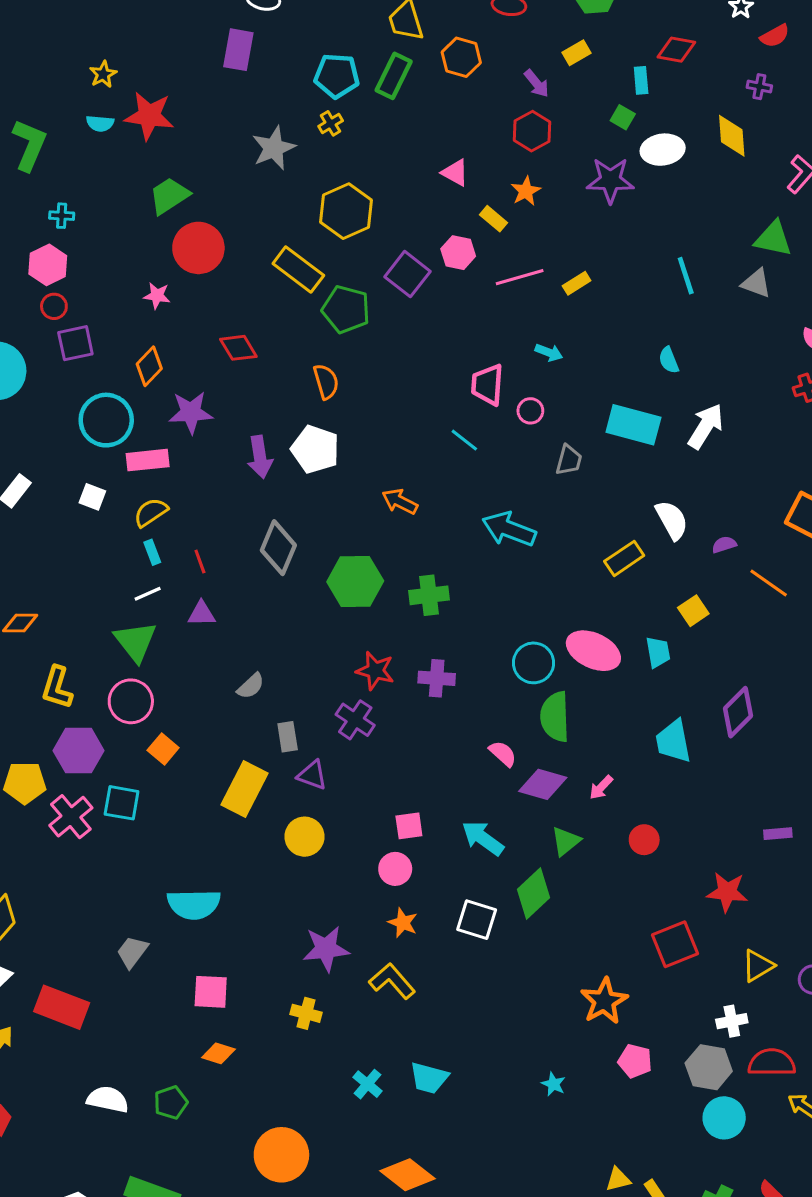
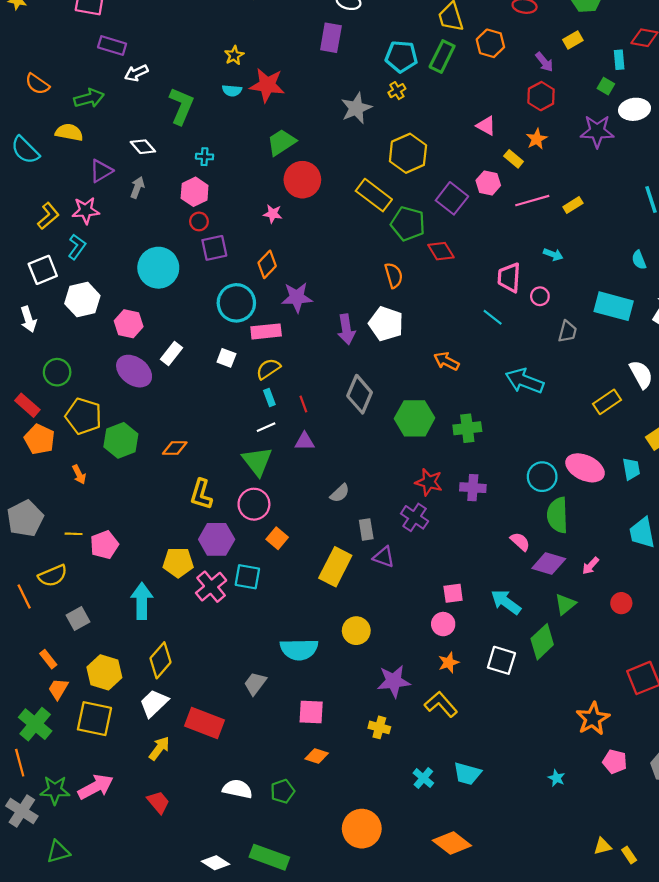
red diamond: (238, 348) -> (441, 251), moved
yellow circle: (304, 837) -> (356, 631), moved
orange star: (403, 923) -> (449, 663), turned 30

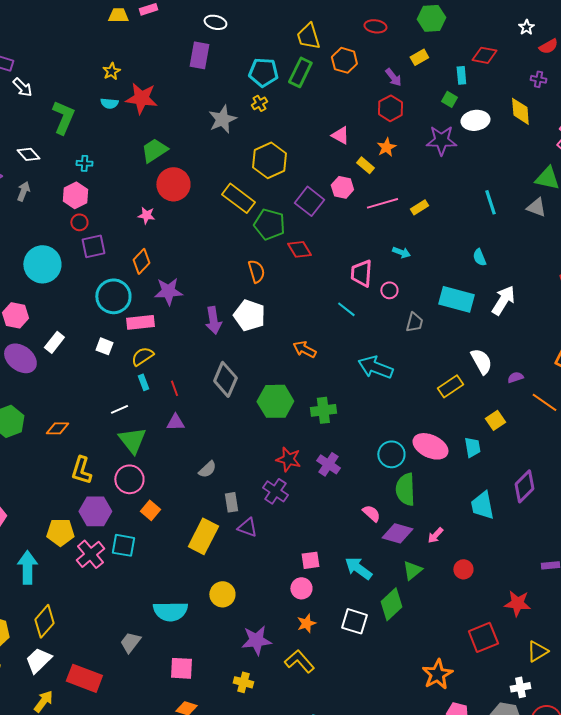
white arrow: (136, 73) -> (22, 87), turned -110
white line: (266, 427) -> (119, 409), moved
purple cross: (473, 488) -> (328, 464), turned 30

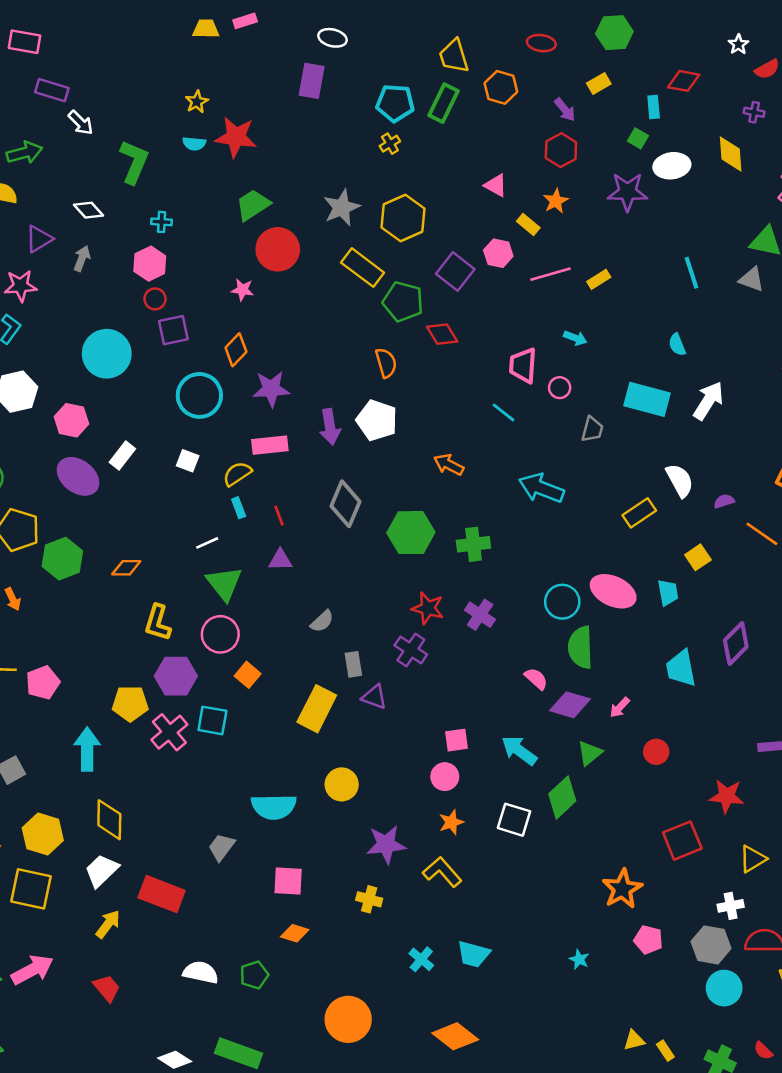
gray star: (222, 119) -> (342, 208), moved
pink rectangle: (140, 322) -> (270, 445), moved
yellow diamond: (44, 621) -> (109, 820), turned -40

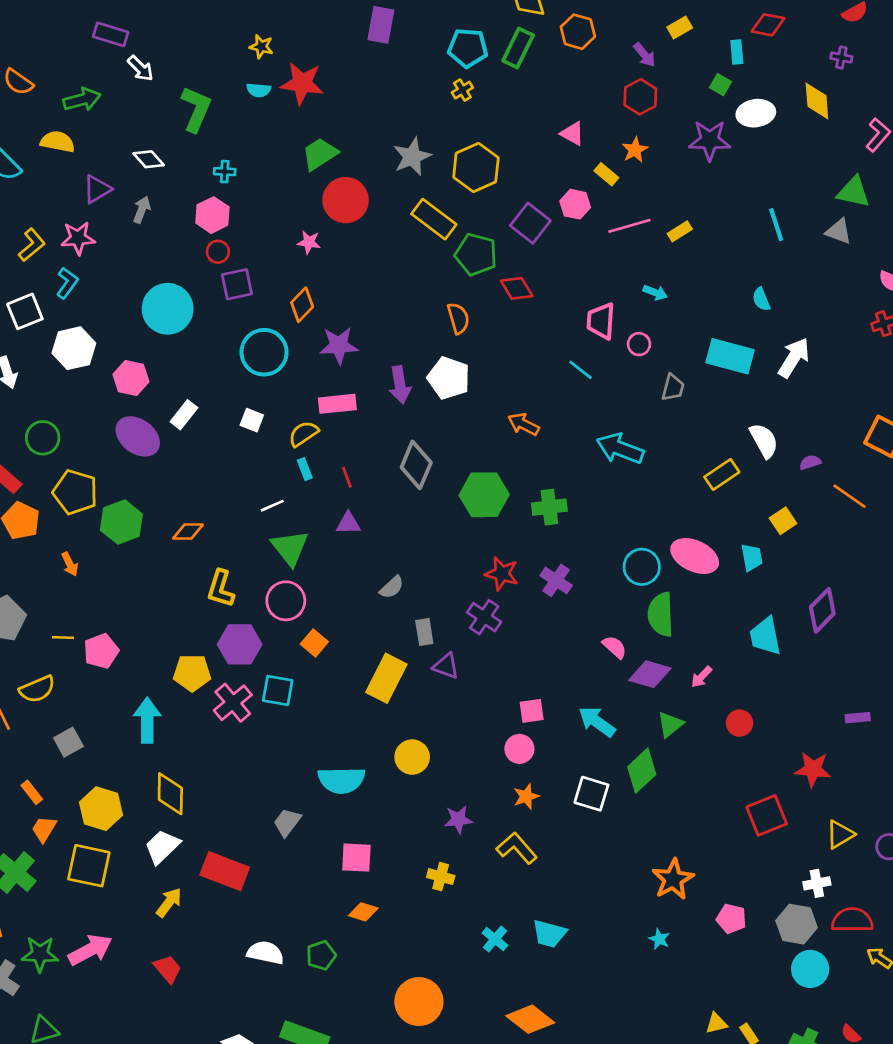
yellow star: (197, 102) -> (261, 47), turned -30
purple star: (386, 844) -> (458, 820), size x0.7
orange star: (622, 889) -> (673, 879), moved

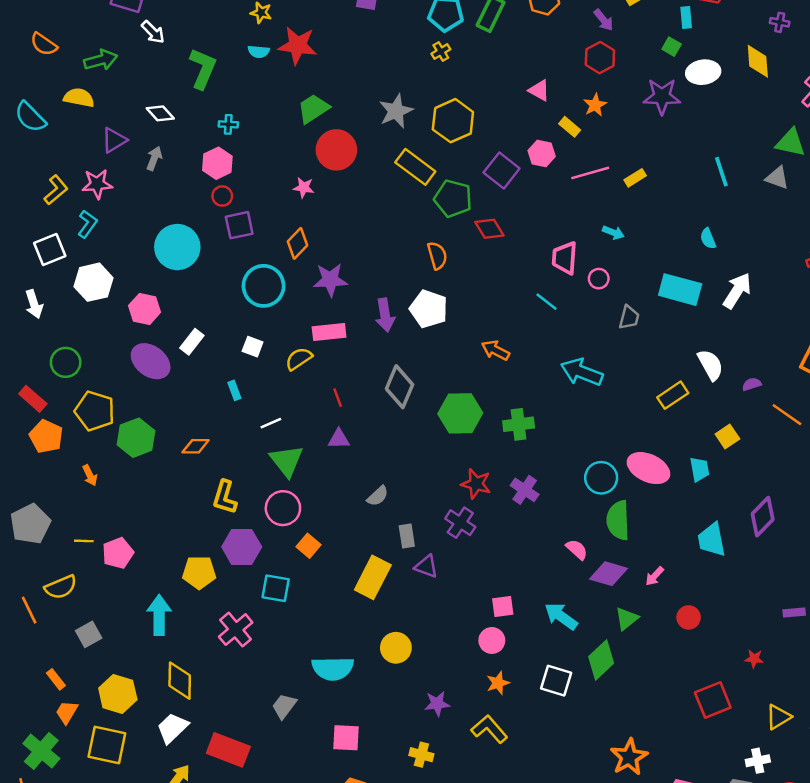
cyan rectangle: (305, 469) -> (234, 390), moved
pink cross: (233, 703) -> (236, 630), moved
red star: (813, 769) -> (754, 659), size x0.6

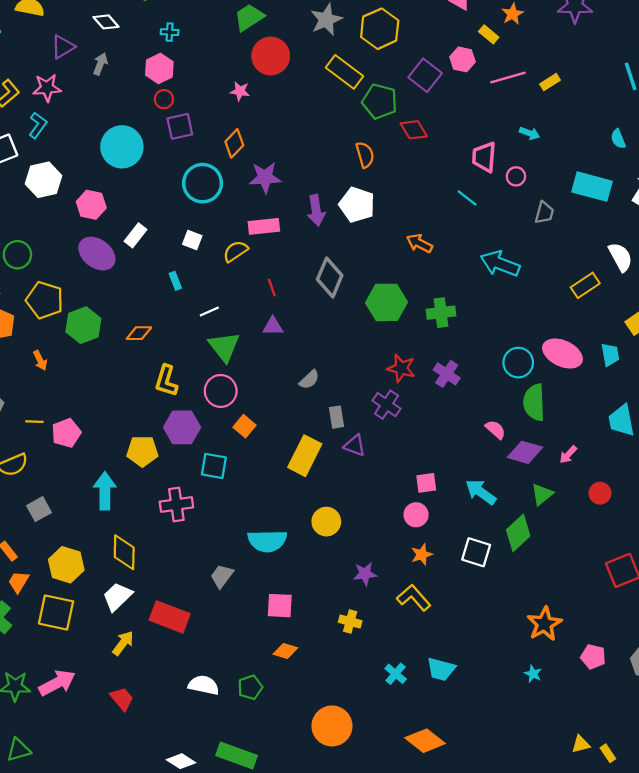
pink cross: (236, 630) -> (176, 505), turned 32

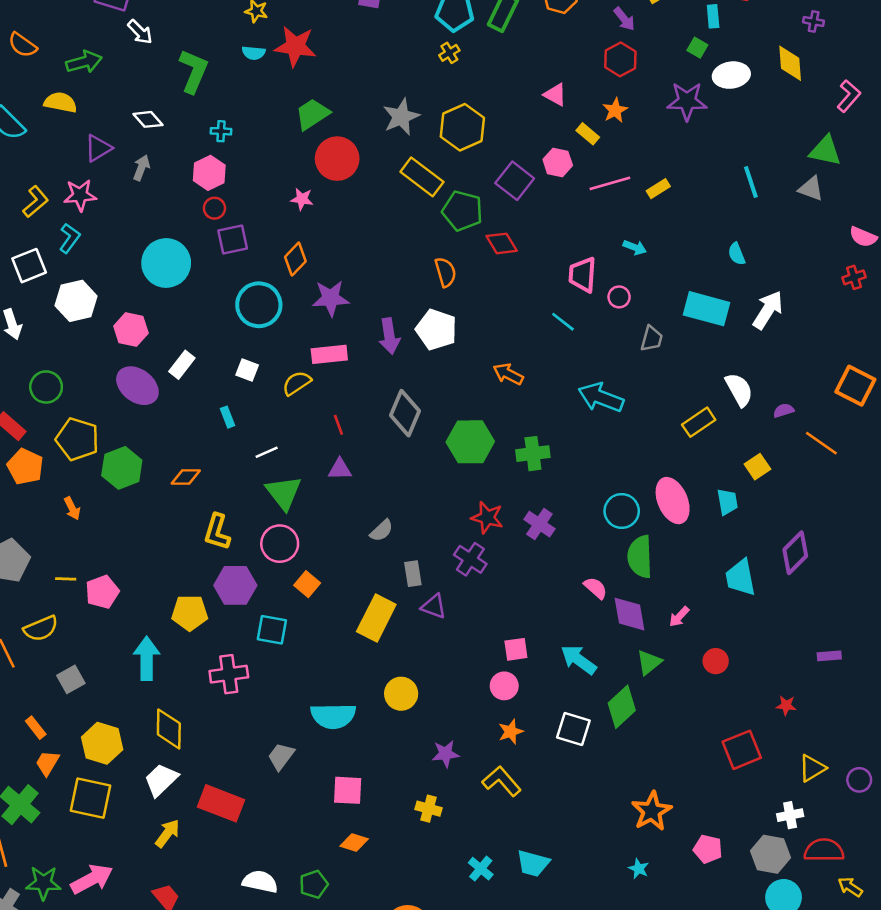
pink ellipse: (563, 353) -> (673, 501), turned 42
purple diamond: (525, 452) -> (630, 614), turned 64

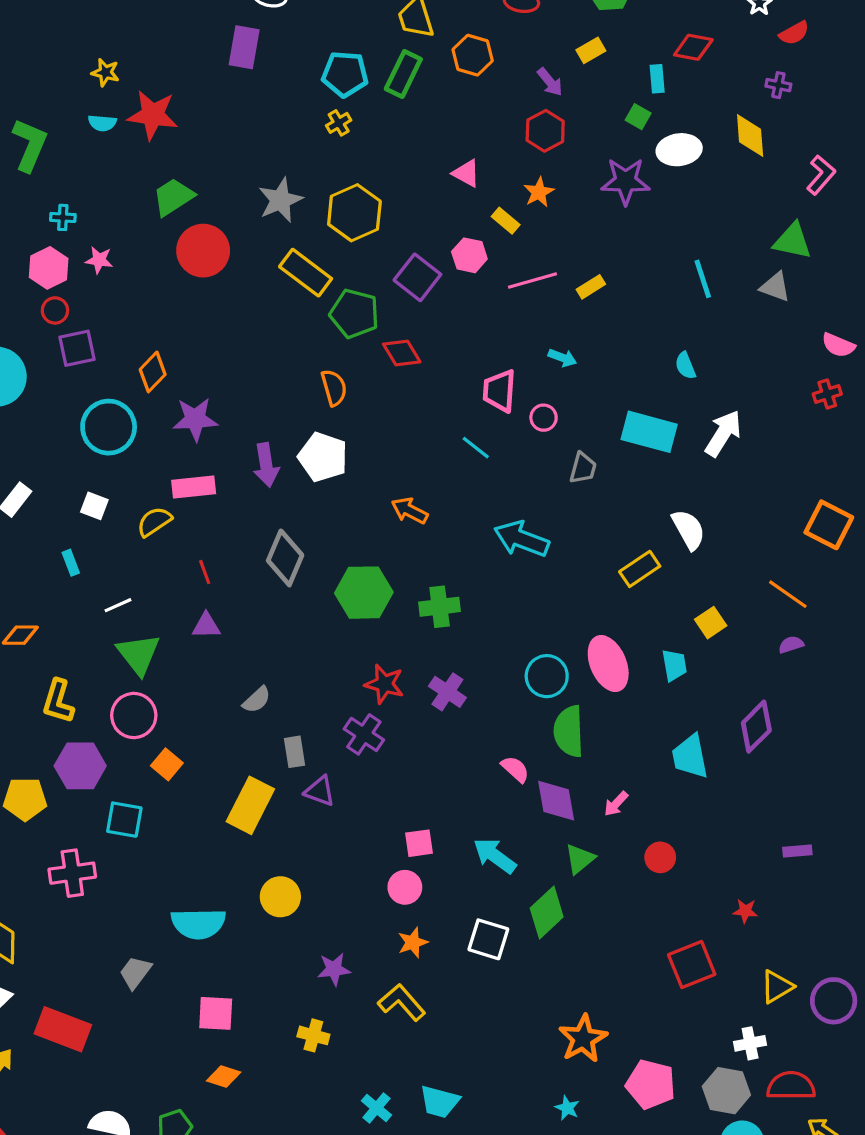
pink star: (302, 199) -> (99, 260), moved
purple semicircle: (784, 410) -> (791, 645), moved
purple circle: (859, 780) -> (834, 1001), size x1.5
pink pentagon: (708, 849) -> (651, 1084), size x1.4

